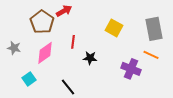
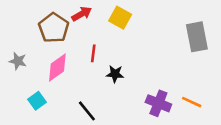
yellow square: (114, 28) -> (120, 18), moved
orange line: (151, 55) -> (192, 102), moved
purple cross: (131, 69) -> (158, 103), moved

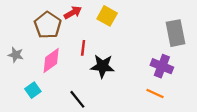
black star: (115, 74) -> (102, 66), size x1.5
orange line: (192, 102) -> (155, 94), moved
purple cross: (158, 103) -> (162, 66), moved

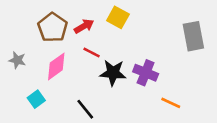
red arrow: (73, 13) -> (84, 26), moved
red line: (83, 48) -> (92, 53), turned -70
purple cross: (162, 66) -> (146, 73), moved

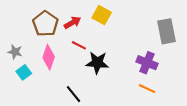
pink diamond: (56, 66) -> (49, 57), turned -35
purple cross: (146, 73) -> (147, 63), moved
cyan square: (36, 99) -> (24, 72), moved

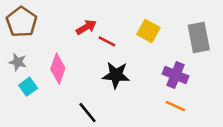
yellow square: (102, 15) -> (148, 31), moved
brown pentagon: (45, 24) -> (22, 22), moved
red line: (79, 45) -> (107, 41), moved

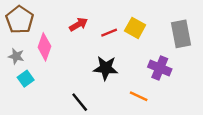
red line: (107, 41) -> (109, 33), moved, turned -49
pink diamond: (58, 69) -> (44, 47), moved
orange line: (176, 106) -> (139, 96), moved

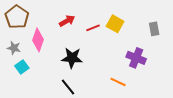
gray rectangle: (181, 34) -> (154, 29), size x0.6
black star: (106, 68) -> (72, 58), moved

